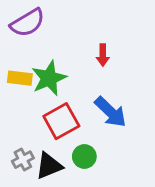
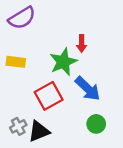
green star: (49, 78) -> (63, 62), moved
green circle: (84, 157) -> (96, 124), moved

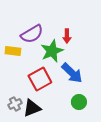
purple semicircle: (22, 18) -> (32, 34), moved

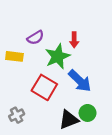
purple semicircle: (32, 34) -> (35, 38), size x0.7
red square: (40, 79) -> (44, 87), turned -30
black triangle: (32, 108) -> (69, 120), moved

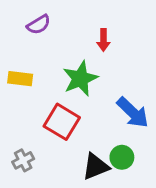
purple semicircle: (35, 38) -> (39, 25), moved
red arrow: (74, 40) -> (103, 40), moved
blue arrow: (80, 81) -> (133, 113), moved

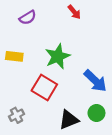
red arrow: (103, 40) -> (74, 12), moved, turned -40
green circle: (122, 157) -> (96, 113), moved

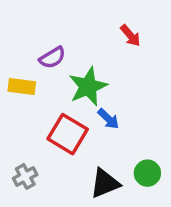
red arrow: (74, 12) -> (130, 36), moved
purple semicircle: (28, 18) -> (52, 58), moved
blue arrow: (95, 81) -> (108, 119), moved, size x0.6

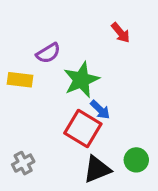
red square: (68, 134) -> (83, 128), moved

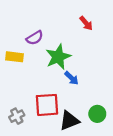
red square: (83, 128) -> (47, 105), moved, turned -35

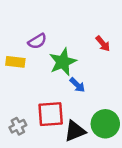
red arrow: (86, 23) -> (103, 44), moved
green circle: (97, 114) -> (105, 124), size x1.5

